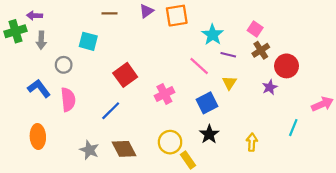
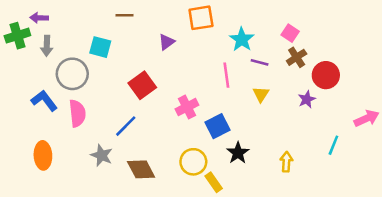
purple triangle: (147, 11) -> (167, 42), moved
gray circle: (64, 65) -> (72, 74), size x1.6
pink line: (199, 66) -> (226, 75), turned 40
blue square: (207, 103) -> (218, 126), moved
gray star: (89, 150) -> (102, 155), moved

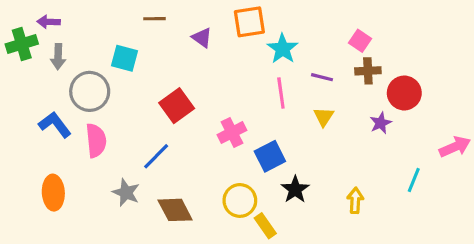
cyan star: (242, 39) -> (283, 49), moved
purple triangle: (167, 42) -> (202, 38), moved, turned -48
brown cross: (297, 57) -> (368, 71), turned 30

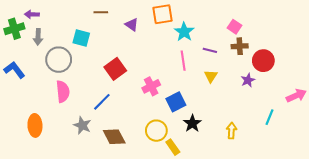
blue L-shape: (55, 125) -> (14, 70), moved

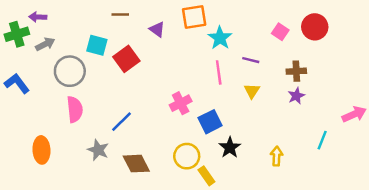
gray arrow: (38, 37) -> (45, 44), turned -119
brown cross: (240, 46) -> (296, 71), moved
red circle: (263, 61) -> (315, 27), moved
red square: (115, 69) -> (126, 59), moved

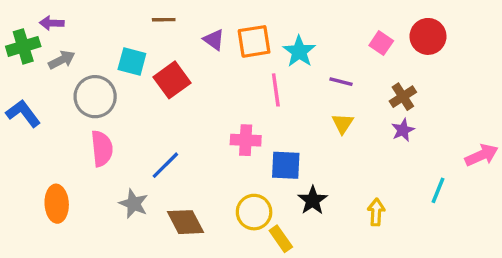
orange square: (194, 17) -> (254, 41), moved
brown cross: (296, 71) -> (403, 97), turned -30
pink line: (219, 72) -> (276, 90), moved
pink cross: (181, 103) -> (246, 140), turned 30
blue square: (210, 122) -> (286, 165), turned 30

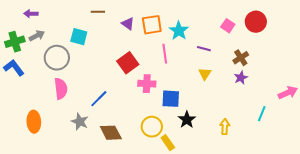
green cross: (23, 46) -> (15, 42), moved
red square: (172, 80) -> (128, 63), moved

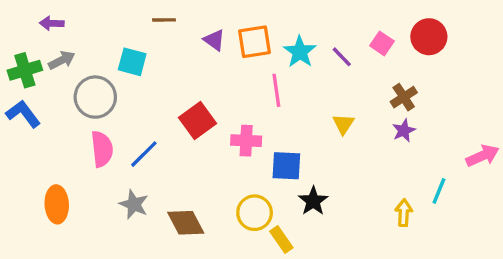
purple line: (204, 49) -> (342, 57), moved, turned 32
red square: (128, 63) -> (198, 121), moved
blue line: (99, 99) -> (144, 154), moved
yellow arrow: (225, 127) -> (404, 213), moved

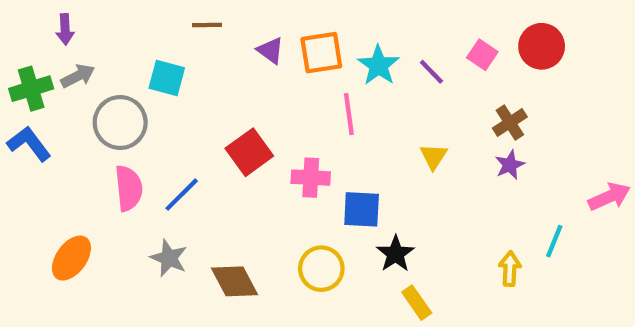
purple arrow: (52, 23) -> (65, 29), turned -95
orange ellipse: (57, 204) -> (71, 258), turned 39
yellow rectangle: (281, 240) -> (417, 303), moved

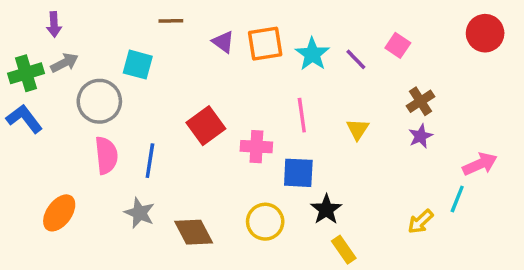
red circle: (542, 46) -> (485, 33), moved
pink line: (349, 114) -> (302, 115), moved
blue line: (182, 195) -> (150, 161), turned -36
pink arrow: (609, 197) -> (480, 164), moved
yellow arrow: (510, 269) -> (420, 222), turned -136

